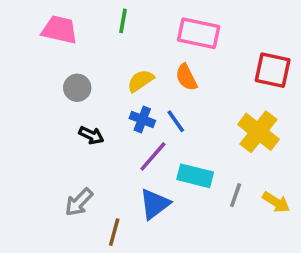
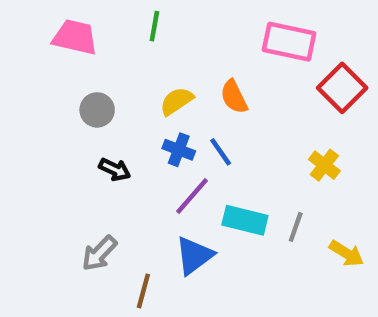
pink rectangle: (199, 33) -> (289, 42), moved
red square: (273, 70) -> (342, 88), turned 33
yellow cross: (258, 132) -> (324, 165), size x0.6
gray line: (236, 195) -> (296, 227), moved

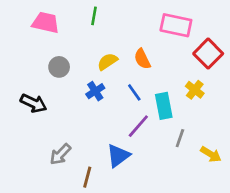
blue cross: (179, 150) -> (95, 91), moved, turned 36
yellow cross: (324, 165) -> (195, 90), moved
black arrow: (115, 170) -> (34, 103), moved, size x1.4
purple line: (192, 196) -> (138, 126), moved
cyan rectangle: (245, 220) -> (164, 106), moved, turned 65

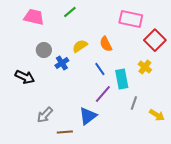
green line: (94, 16) -> (70, 12), turned 40
blue cross: (95, 91) -> (62, 63), moved
brown line: (87, 177) -> (65, 132), turned 70

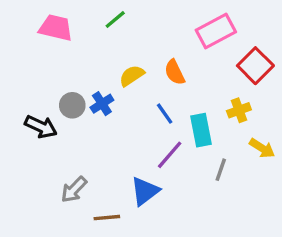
pink rectangle: (131, 19) -> (216, 31), turned -40
gray circle: (44, 50) -> (72, 105), moved
yellow cross: (145, 67) -> (239, 110), turned 32
yellow arrow: (157, 115) -> (262, 148), moved

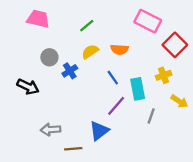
green line: (115, 19) -> (87, 26), moved
pink rectangle: (216, 31) -> (148, 21), turned 55
orange semicircle: (175, 72) -> (119, 49), turned -60
gray circle: (72, 105) -> (49, 57), moved
gray arrow: (74, 189) -> (51, 130), turned 42

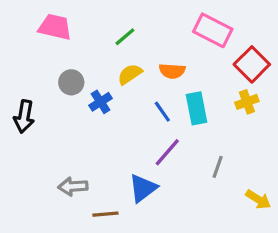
yellow cross: (164, 75) -> (247, 102), moved
black arrow: (28, 87) -> (24, 116), moved, turned 75
cyan rectangle: (138, 89) -> (196, 108), moved
yellow arrow: (179, 101) -> (258, 199), moved

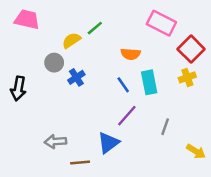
pink trapezoid: (55, 27) -> (27, 19), moved
yellow semicircle: (130, 74) -> (71, 40), moved

